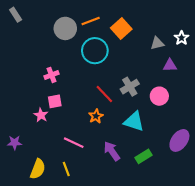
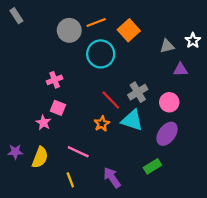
pink square: (55, 101) -> (58, 108), turned 32
cyan triangle: (134, 121) -> (132, 120), moved
purple ellipse: (179, 140) -> (167, 134), moved
purple arrow: (112, 151) -> (112, 178), moved
yellow semicircle: (38, 169) -> (40, 157), moved

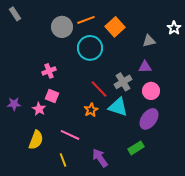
white star: (193, 40) -> (174, 28), moved
purple triangle: (180, 70) -> (145, 67), moved
purple star: (15, 152) -> (14, 104), moved

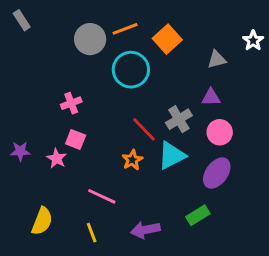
cyan triangle: (118, 107) -> (172, 156), turned -45
yellow semicircle: (36, 140) -> (42, 221), moved
purple arrow: (100, 158) -> (145, 230), turned -66

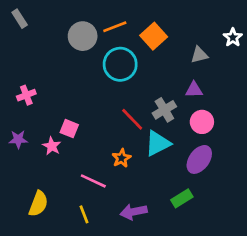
pink cross: (71, 103) -> (26, 95), moved
orange star: (132, 160) -> (121, 158), moved

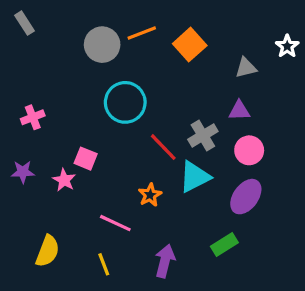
cyan circle: (120, 64) -> (125, 102), moved
purple arrow: (134, 212) -> (165, 261), turned 115

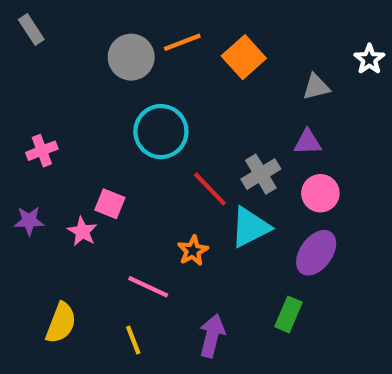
green rectangle: (224, 244) -> (288, 314), turned -35

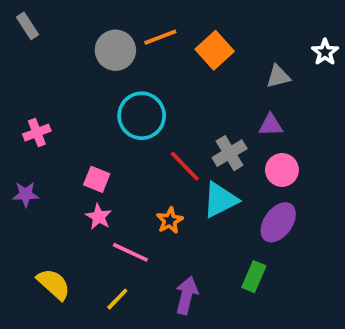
pink star: (82, 231) -> (99, 217), moved
yellow semicircle: (61, 323) -> (54, 284), turned -69
yellow line: (133, 340) -> (117, 299), turned 65

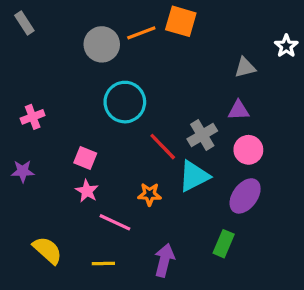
orange square: (215, 50) -> (181, 21), moved, turned -32
orange star: (170, 220) -> (150, 194), turned 30
yellow line: (117, 299) -> (103, 263), turned 45

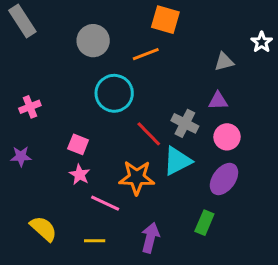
gray rectangle: (24, 23) -> (22, 21), size x1.5
orange line: (141, 33) -> (146, 54), moved
gray cross: (202, 135) -> (185, 123), turned -32
orange star: (150, 194) -> (137, 178), size x1.6

